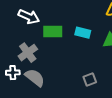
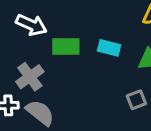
gray square: (90, 80) -> (136, 100), moved

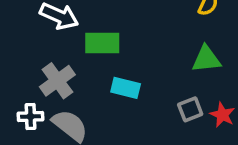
cyan rectangle: (109, 48) -> (126, 88), moved

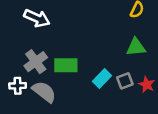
green rectangle: (102, 43) -> (66, 65), moved
cyan rectangle: (126, 88) -> (102, 79), moved, turned -60

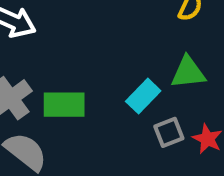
cyan rectangle: (102, 79) -> (143, 96), moved

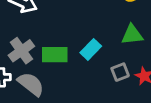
cyan rectangle: (143, 96) -> (91, 49), moved

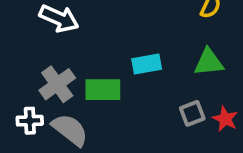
cyan rectangle: (91, 49) -> (147, 64), moved, turned 36

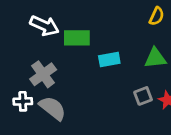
green rectangle: (103, 90) -> (77, 38), moved

